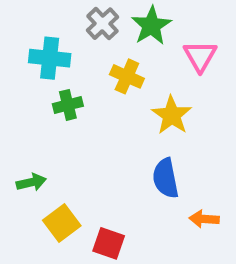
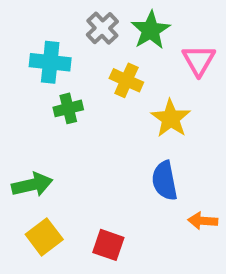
green arrow: (31, 182) -> (32, 185), size x1.4
yellow square: (62, 223) -> (44, 237), moved

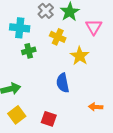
blue semicircle: (165, 181) -> (63, 83), moved

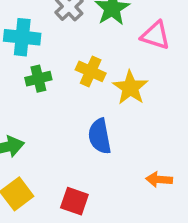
pink triangle: (94, 27) -> (155, 35), turned -42
yellow cross: (58, 37) -> (91, 71), moved

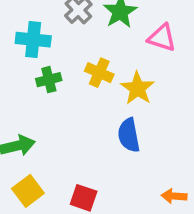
blue semicircle: (100, 136) -> (129, 135), moved
orange arrow: (159, 179) -> (174, 196), moved

